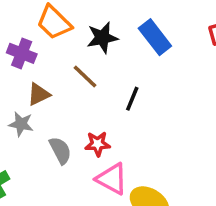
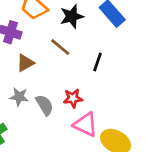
gray star: (21, 124) -> (19, 97), moved

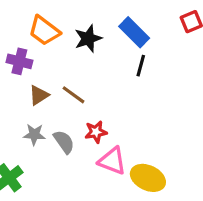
brown line: (60, 47) -> (74, 95), moved
black line: (97, 62) -> (141, 66), moved

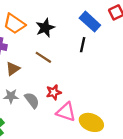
blue rectangle: (134, 32) -> (90, 22), moved
brown line: (74, 95) -> (43, 57), moved

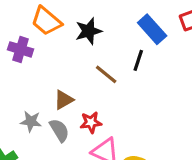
brown line: (43, 57) -> (106, 74), moved
brown triangle: (13, 69) -> (64, 100), moved

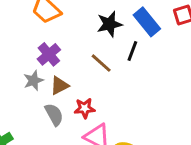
black star: (89, 31) -> (109, 24), moved
purple cross: (21, 49) -> (49, 54), moved, turned 30
gray star: (31, 121) -> (33, 80), moved, turned -30

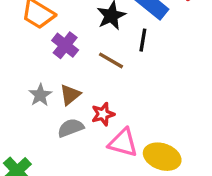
purple cross: (49, 54) -> (65, 45), moved
gray semicircle: (54, 114) -> (71, 128), turned -70

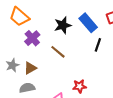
black line: (143, 40) -> (98, 45), moved
red star: (103, 114) -> (80, 86), moved

